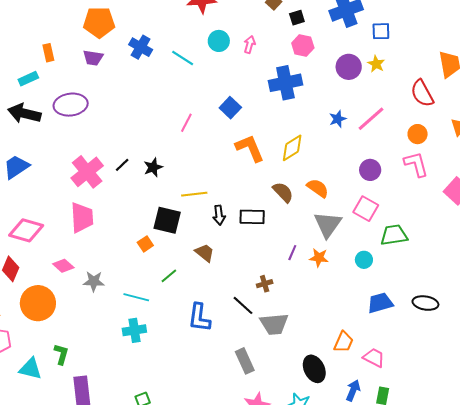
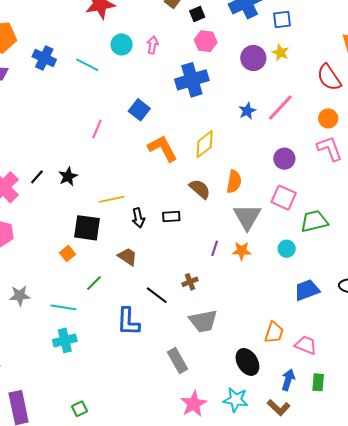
orange semicircle: (318, 188) -> (234, 182), turned 70
black rectangle: (252, 217) -> (171, 216), size x0.7
black line: (243, 305) -> (157, 295), moved

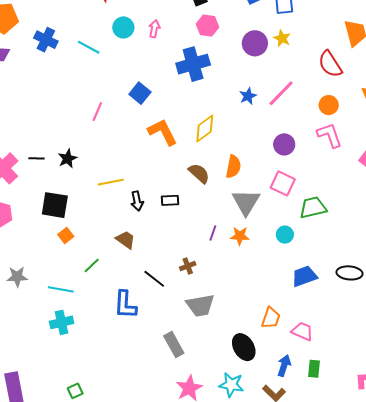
black line: (37, 177) -> (37, 158), turned 49
black square: (87, 228) -> (55, 205), moved

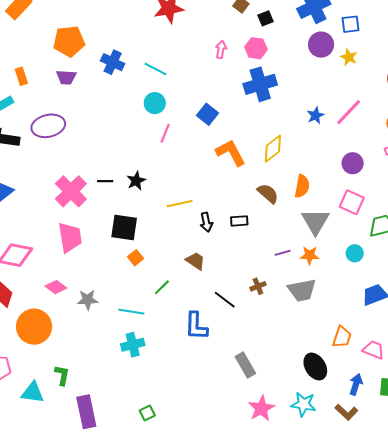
pink hexagon: (207, 26) -> (256, 48), moved
cyan circle: (123, 27) -> (155, 103), moved
purple circle: (255, 43) -> (321, 45), moved
purple line: (213, 233) -> (283, 253), turned 56
gray trapezoid: (200, 305) -> (302, 290), moved

